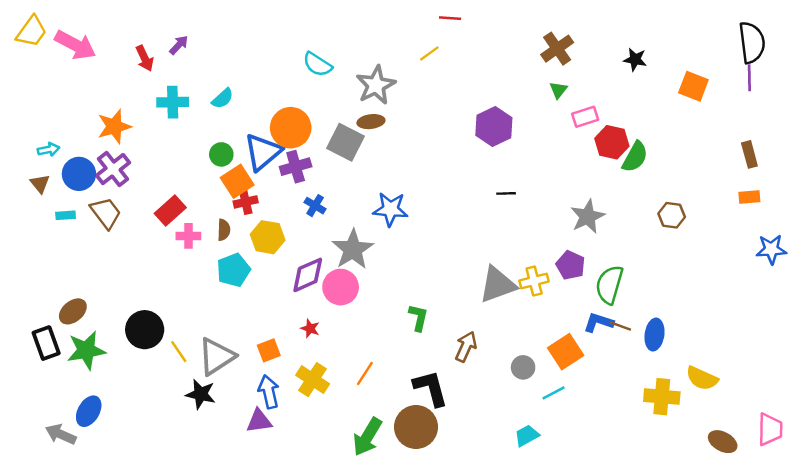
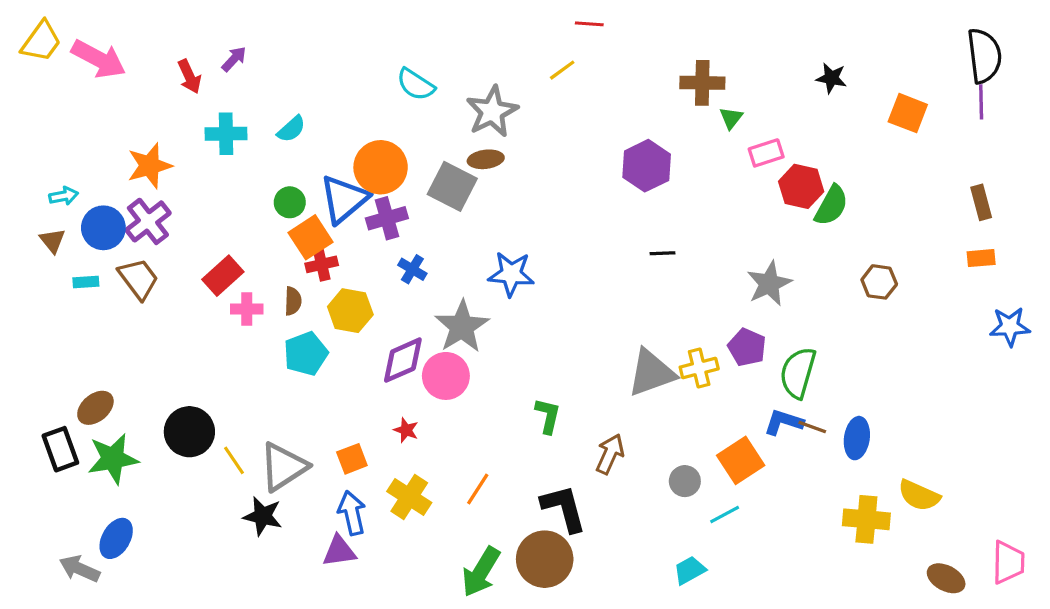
brown cross: (557, 49) -> (702, 83), moved, turned 36

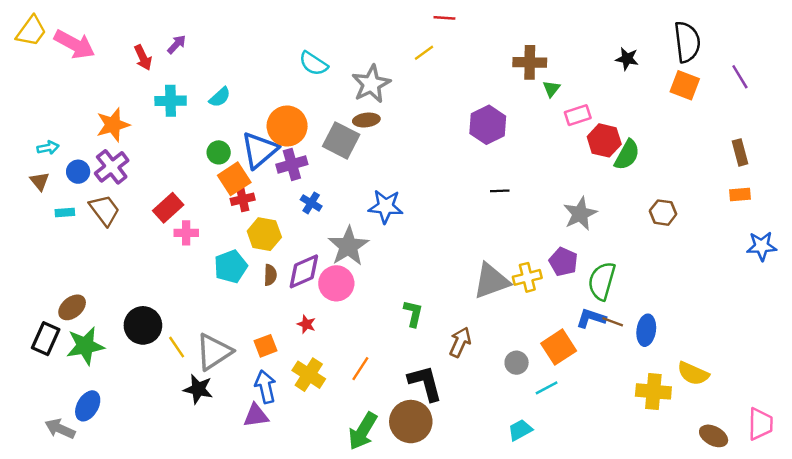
black semicircle: (984, 56) -> (687, 42), moved
purple line: (981, 102) -> (740, 77), turned -30
blue circle: (103, 228) -> (78, 172), size x0.7
brown semicircle: (293, 301) -> (270, 275), moved
black rectangle: (60, 449) -> (46, 339), turned 44

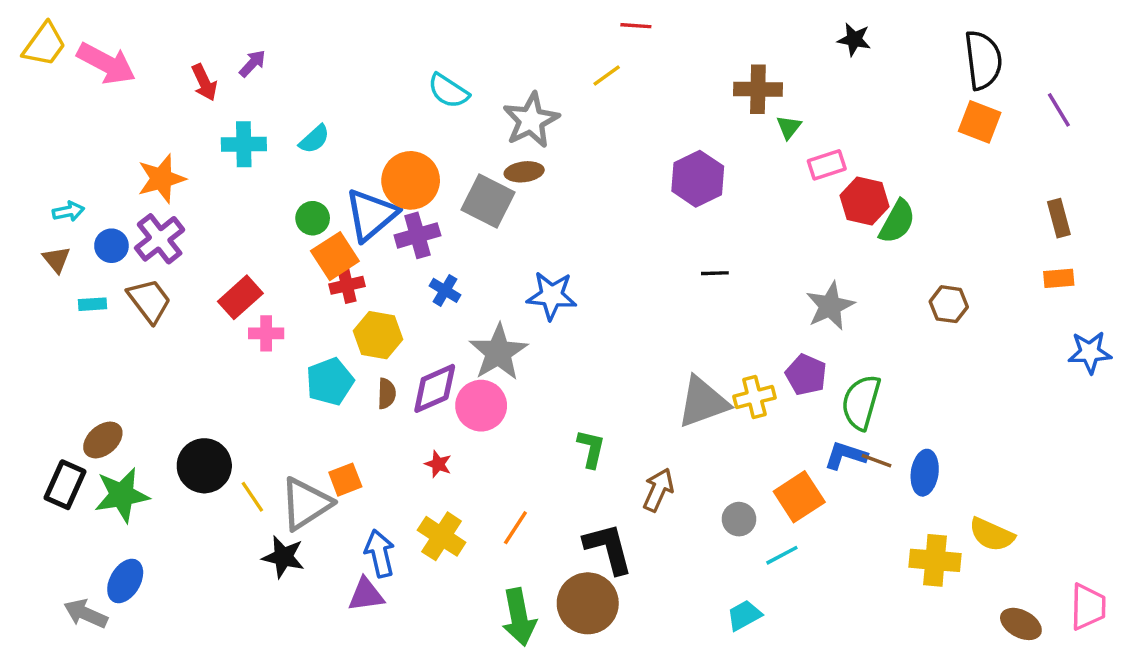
black star: (627, 59) -> (854, 39), moved
orange square: (265, 346) -> (345, 480), moved
green arrow: (363, 431) -> (519, 617), turned -42

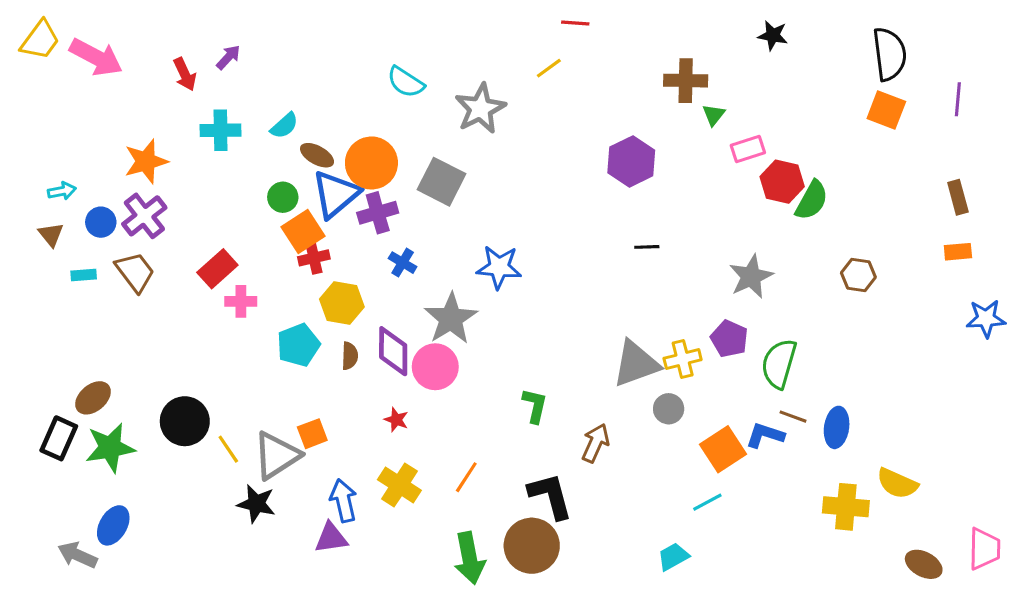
purple line: (1059, 110) -> (958, 99), turned 36
brown ellipse: (524, 172) -> (317, 155), moved, turned 36
purple diamond: (435, 388) -> (393, 351), turned -66
blue L-shape: (846, 455) -> (765, 435), moved
gray circle: (739, 519) -> (669, 409), moved

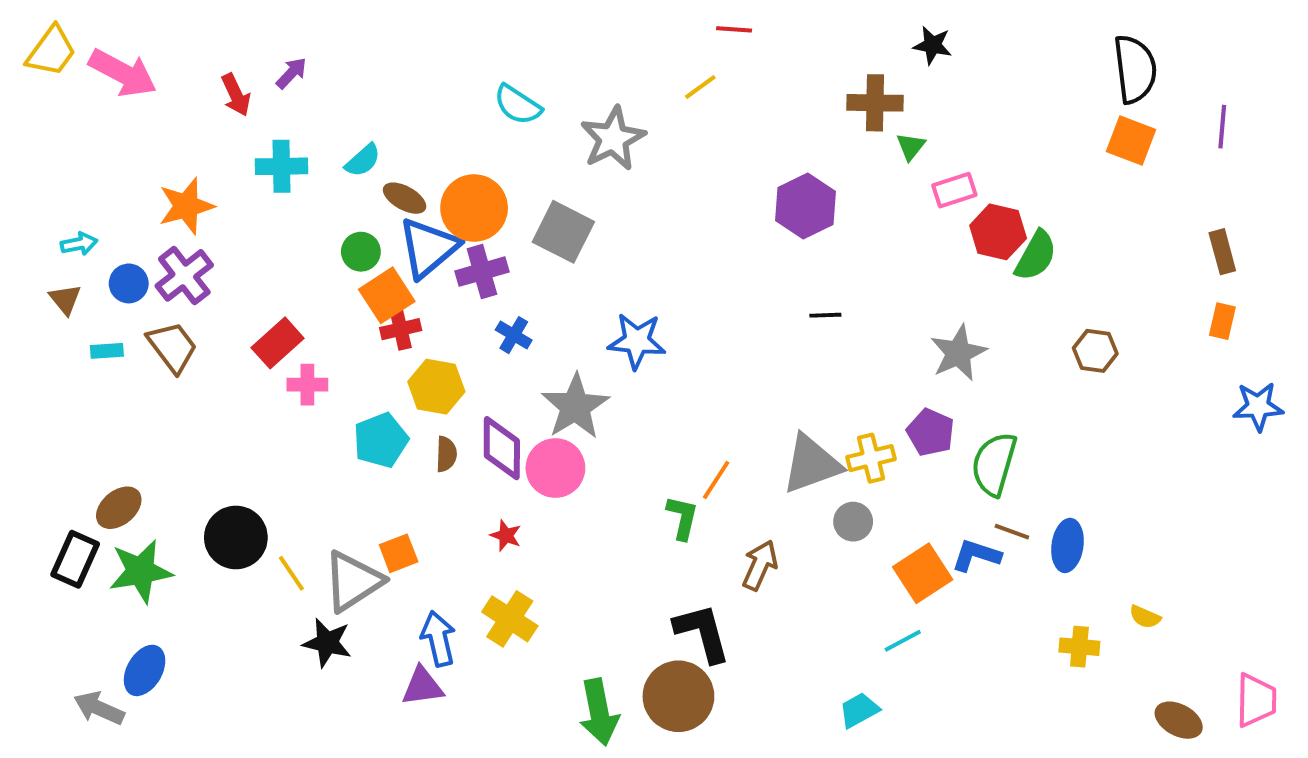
black star: (773, 35) -> (933, 45), moved
orange rectangle: (958, 252) -> (1222, 321), turned -72
orange line: (466, 477) -> (716, 480), moved
yellow semicircle: (897, 483) -> (1145, 617), size x0.6
yellow cross: (846, 507) -> (1079, 647), size x0.7

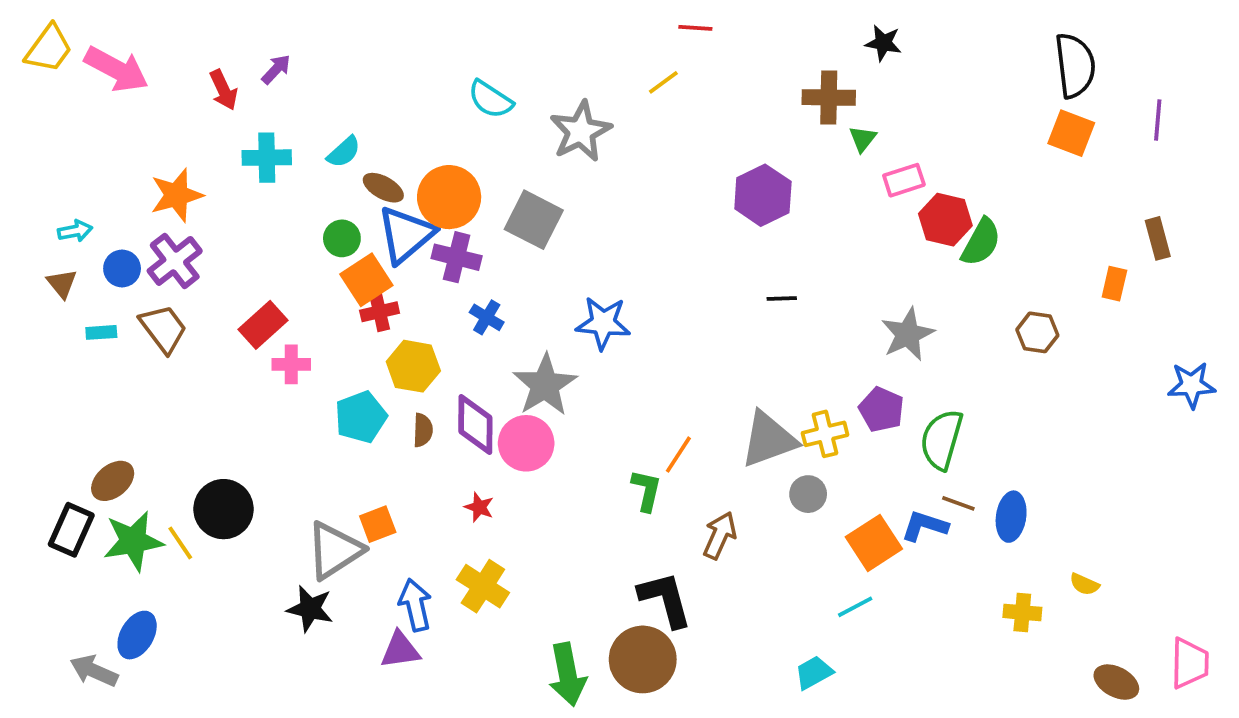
purple cross: (482, 272) -> (457, 257), turned 30
orange rectangle: (1222, 321) -> (1114, 284), moved
yellow line: (291, 573) -> (180, 543), moved

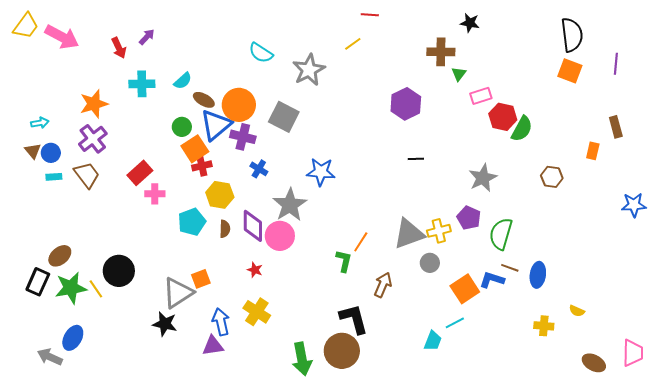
blue circle: (122, 268) -> (51, 153), moved
cyan trapezoid: (814, 673) -> (433, 341), moved, turned 140

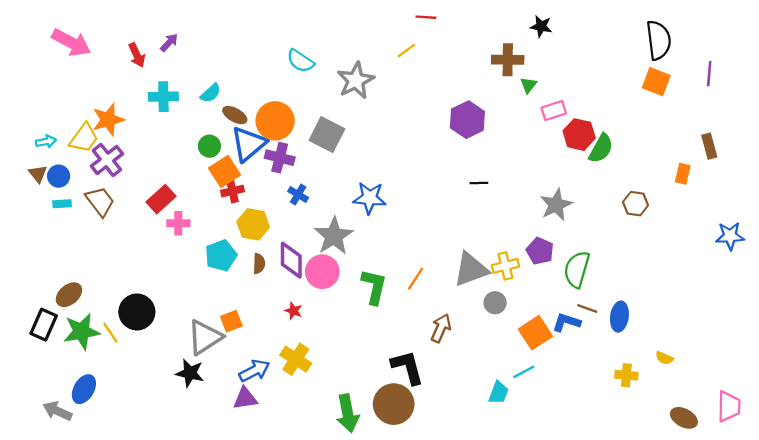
yellow trapezoid: (26, 26) -> (84, 138), moved
green L-shape: (344, 261) -> (374, 287), moved, size x1.4
blue arrow: (221, 322) -> (254, 371), turned 76

